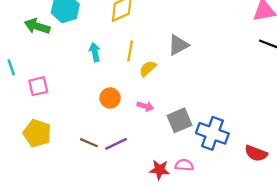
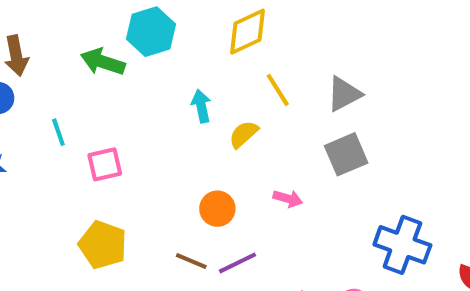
yellow line: (130, 51) -> (278, 90), moved, turned -42
yellow semicircle: (148, 69) -> (244, 134), moved
orange circle: (110, 98) -> (217, 209), moved
gray square: (179, 120) -> (346, 154), moved

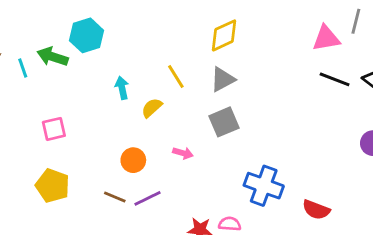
yellow diamond: (248, 32) -> (224, 35), moved
cyan line: (58, 132) -> (23, 68), moved

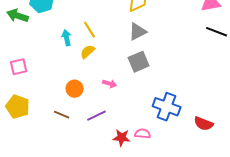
yellow line: (176, 77) -> (90, 30), moved
purple line: (147, 198) -> (97, 116), moved

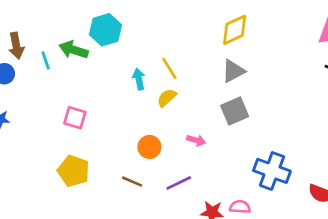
pink square: (19, 67) -> (75, 118), turned 30

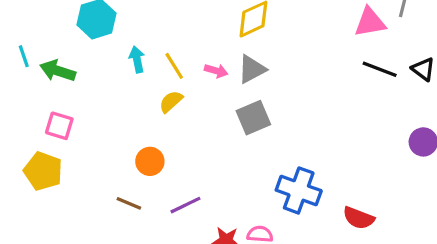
green arrow: (74, 50) -> (58, 71), moved
cyan arrow: (139, 79) -> (137, 59), moved
pink arrow: (196, 140) -> (216, 71), moved
yellow pentagon: (74, 171) -> (43, 171), moved

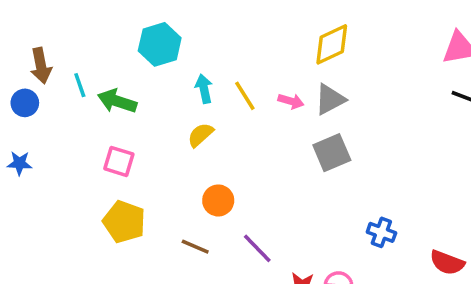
yellow semicircle: (171, 102) -> (200, 135), moved
yellow pentagon: (43, 171) -> (124, 222), moved
blue cross: (299, 190) -> (381, 232), size x0.6
purple line: (185, 205) -> (257, 248), turned 72

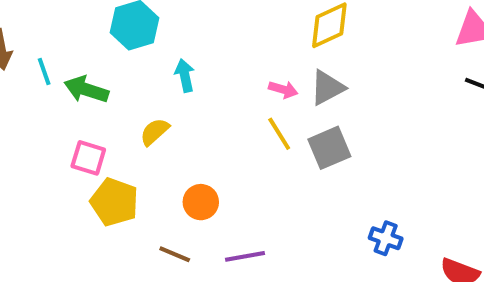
yellow line: (245, 96) -> (279, 134), moved
yellow semicircle: (200, 135) -> (155, 132), moved
yellow pentagon: (124, 222) -> (114, 202), moved
purple line: (257, 248) -> (245, 256), turned -56

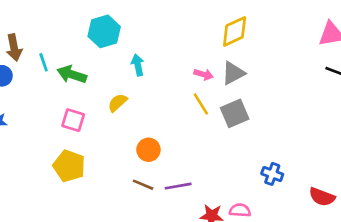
yellow pentagon: (114, 202) -> (69, 166), moved
brown line: (175, 254) -> (143, 185), moved

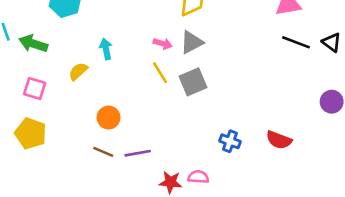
cyan arrow: (138, 65) -> (106, 49), moved
red semicircle: (322, 197) -> (279, 140), moved

